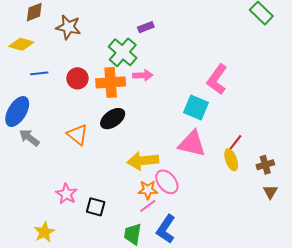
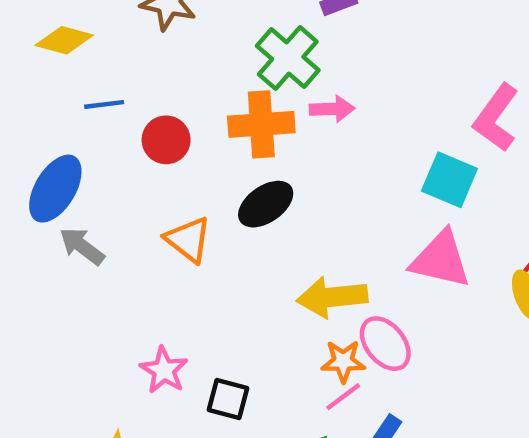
red circle: (77, 78) -> (166, 140), moved

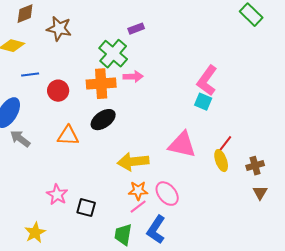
cyan square: (449, 180) -> (203, 102), moved, size x0.7
orange triangle: (188, 240) -> (68, 136), turned -35
pink ellipse: (385, 344) -> (167, 194), moved

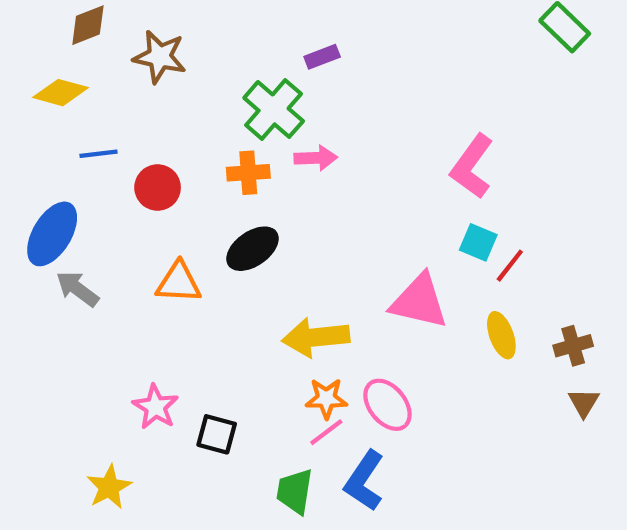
orange cross: (101, 84) -> (248, 173), size x0.7
cyan square: (203, 102) -> (478, 242), moved
red line: (225, 144) -> (510, 266), moved

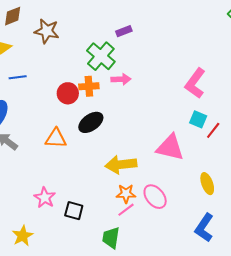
red circle: (158, 188) -> (68, 93), moved
yellow ellipse: (501, 335) -> (207, 184), moved
blue L-shape: (364, 481) -> (204, 228), moved

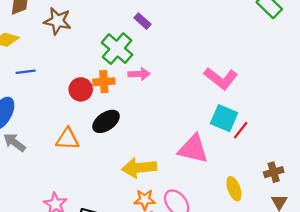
purple rectangle: (124, 31) -> (142, 21), turned 63
pink L-shape: (195, 83) -> (221, 78), turned -88
cyan square: (198, 119) -> (224, 118), size x1.4

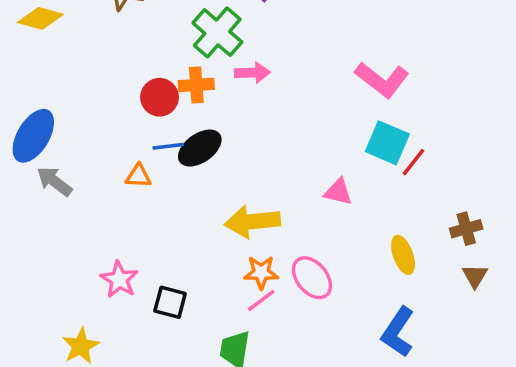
blue line: (26, 72) -> (168, 146), moved
orange triangle: (67, 139) -> (138, 176), size x0.7
pink triangle: (193, 149) -> (338, 192), size x0.6

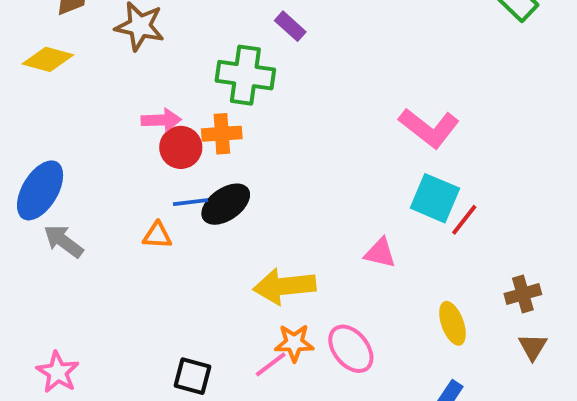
green cross: (217, 32) -> (245, 75), turned -33
pink arrow: (252, 73) -> (161, 120), moved
pink star: (119, 279) -> (58, 372), moved
pink line: (261, 300) -> (271, 364), moved

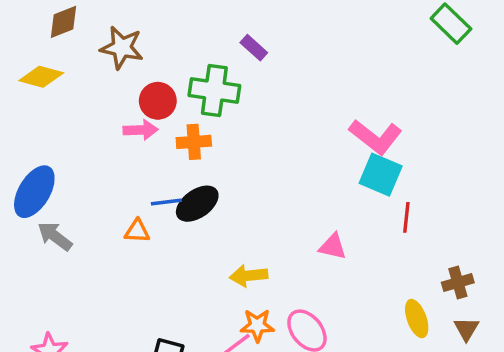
red circle: (181, 147) -> (158, 101), moved
cyan square: (435, 198) -> (381, 175), moved
red line: (464, 220) -> (406, 217), turned -32
yellow arrow: (284, 286) -> (249, 276), size x0.7
yellow ellipse: (452, 323) -> (417, 319), moved

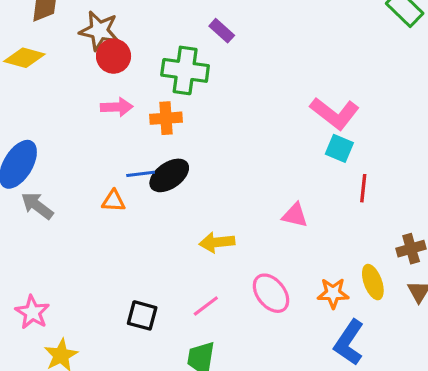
red circle: (158, 101) -> (114, 56), moved
cyan square: (381, 175) -> (339, 148), size x0.7
orange star: (257, 325) -> (333, 293), moved

